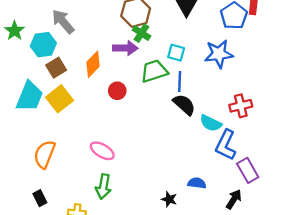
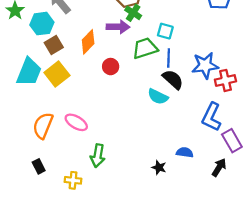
blue star: (219, 54) -> (205, 65), moved
cyan semicircle: (211, 123) -> (158, 97), moved
pink ellipse: (102, 151) -> (76, 122), moved

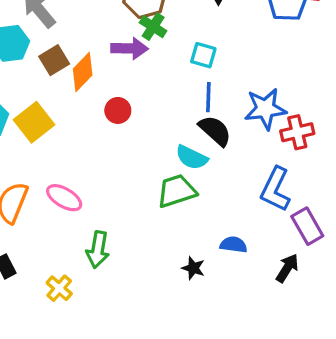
brown square: (54, 45) -> (54, 60), moved
green trapezoid: (145, 48) -> (177, 191), moved
yellow cross: (73, 180) -> (59, 288), turned 35

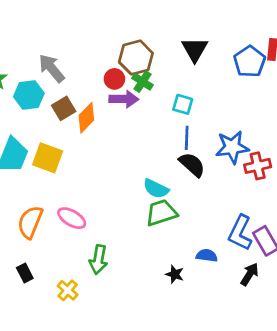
red circle: (118, 110) -> (114, 79), moved
yellow square: (34, 122) -> (48, 158), turned -32
cyan semicircle: (192, 157) -> (156, 189), moved
blue L-shape: (275, 189) -> (240, 233), moved

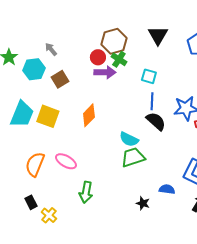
gray arrow: (52, 68) -> (51, 49), size x0.6
orange diamond: (86, 118) -> (89, 115), moved
yellow cross: (68, 290) -> (49, 215), moved

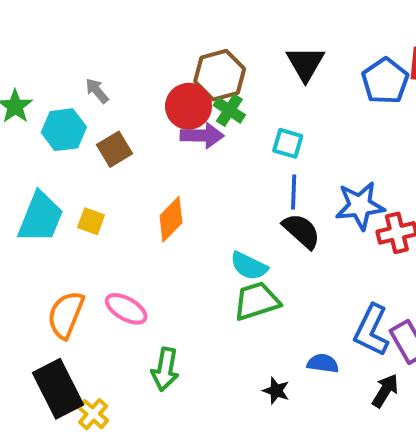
red circle: (98, 57) -> (188, 106), size x1.5
yellow square: (48, 116) -> (91, 221), size x0.6
black rectangle: (31, 202) -> (58, 389), size x2.0

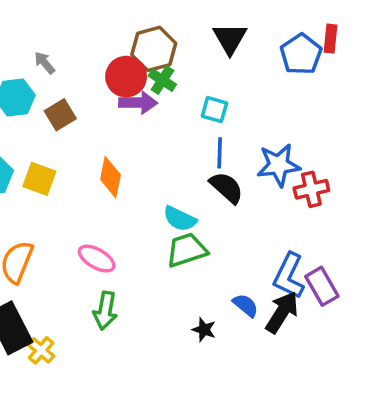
orange diamond: (171, 219) -> (110, 177), turned -33
yellow square: (91, 221) -> (39, 179), size x1.4
pink ellipse: (126, 309) -> (97, 259), moved
blue semicircle: (323, 363) -> (246, 305), turned 32
black arrow: (385, 391) -> (282, 312), moved, size x1.4

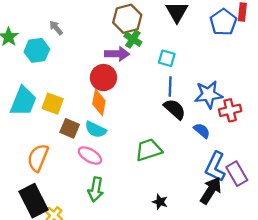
red circle: (126, 77) -> (103, 78), moved
brown square: (60, 115) -> (70, 128), moved, turned -36
cyan semicircle: (180, 219) -> (96, 130), moved
blue semicircle: (246, 305) -> (202, 131), moved

